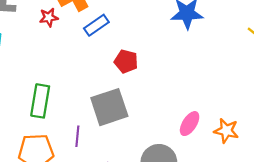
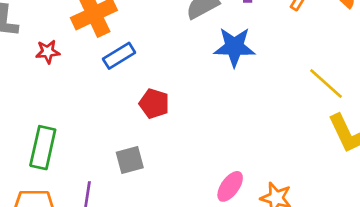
red star: (49, 17) -> (48, 52), moved
gray square: (109, 107) -> (130, 160), size x0.6

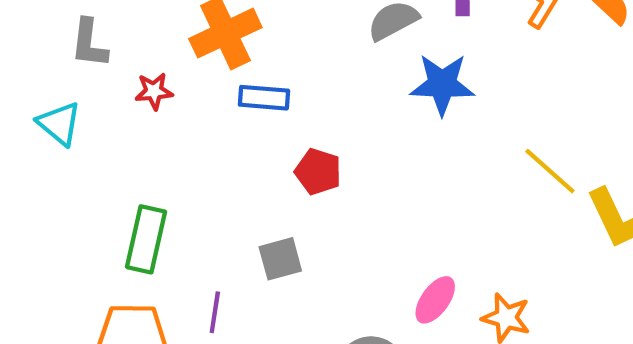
blue rectangle: (119, 56) -> (264, 98), turned 36
yellow line: (326, 84) -> (550, 171), moved

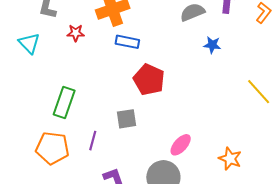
blue star: (442, 84) -> (212, 45), size x0.6
red pentagon: (318, 172) -> (149, 80), size x1.4
pink ellipse: (435, 300) -> (181, 145), moved

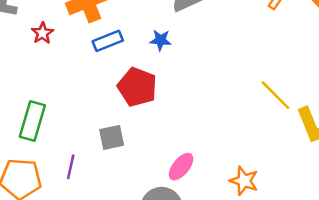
red star: (76, 33) -> (42, 33), turned -30
blue rectangle: (127, 42) -> (108, 41), turned -30
blue star: (212, 45) -> (160, 40), moved

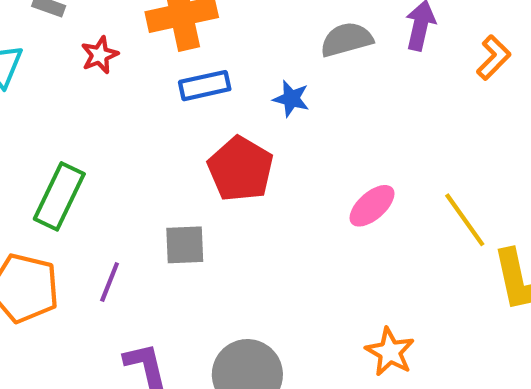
pink ellipse: (181, 167) -> (372, 206), moved

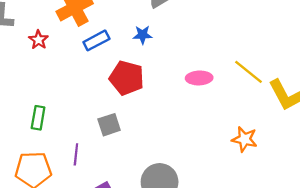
green rectangle: (59, 196) -> (38, 118), size x0.7
pink ellipse: (372, 206) -> (199, 78), turned 55
orange star: (390, 352) -> (245, 139), moved

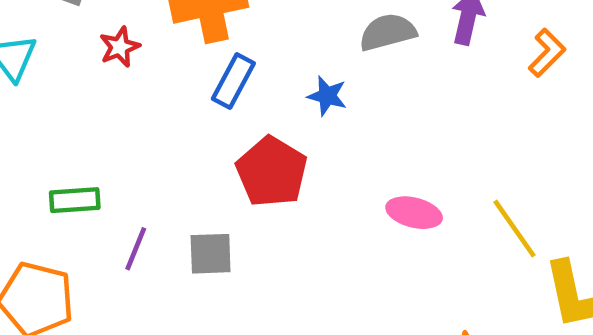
blue rectangle: (96, 40) -> (233, 81), turned -50
green rectangle: (38, 118) -> (75, 200), turned 60
purple line: (76, 154) -> (136, 249), moved

